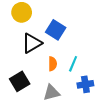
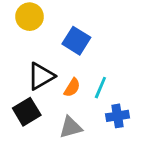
black triangle: (32, 43) -> (41, 76), moved
orange semicircle: (52, 64) -> (72, 88), turned 32

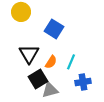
black triangle: (41, 76) -> (29, 54), turned -30
black square: (27, 112) -> (38, 79), moved

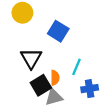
orange semicircle: (51, 62) -> (55, 78), moved, turned -32

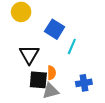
cyan line: (77, 67) -> (72, 46), moved
black square: (41, 85) -> (38, 80), turned 36

